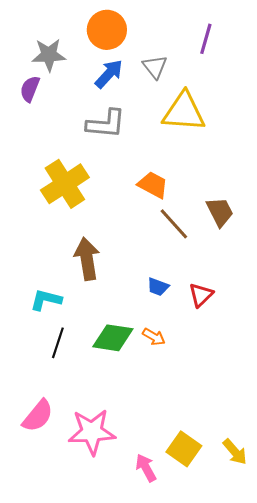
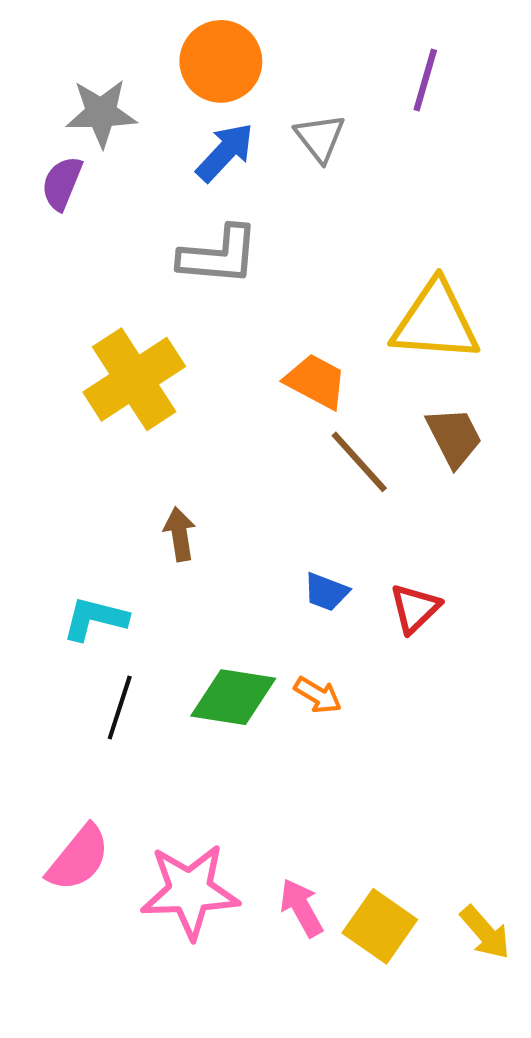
yellow triangle: (184, 112) -> (436, 321), moved
brown arrow: (87, 259) -> (180, 534), size x0.6
pink arrow: (146, 468) -> (301, 908), moved

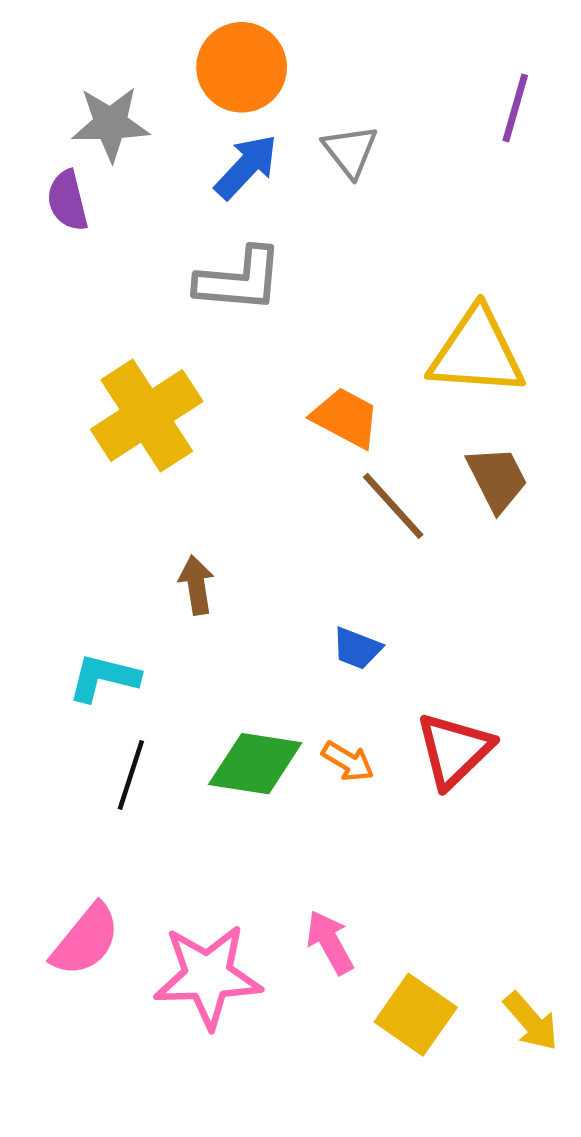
purple line: (425, 80) -> (515, 108), moved
purple semicircle: (62, 183) -> (68, 201), turned -36
red triangle: (415, 608) -> (454, 750), moved, size x1.4
pink arrow: (301, 908) -> (330, 942), moved

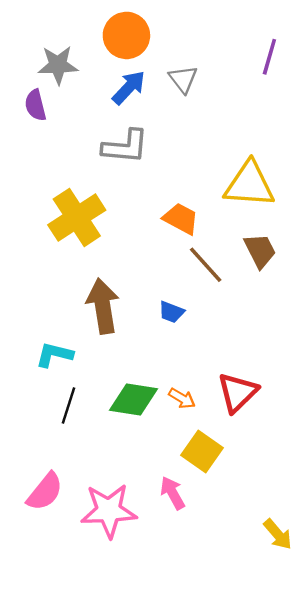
brown arrow: (196, 585) -> (103, 306), size x1.8
blue trapezoid: (357, 648) -> (171, 312), moved
yellow square: (416, 1015) -> (202, 452), moved

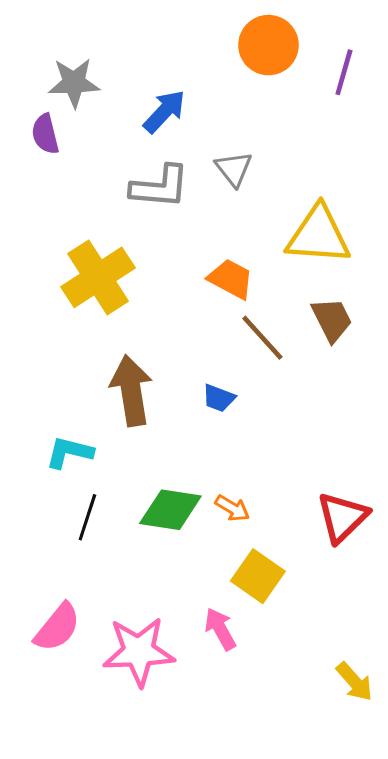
orange circle: (126, 35) -> (268, 45), moved
gray triangle: (183, 79) -> (234, 169), moved
red triangle: (238, 392) -> (342, 517), moved

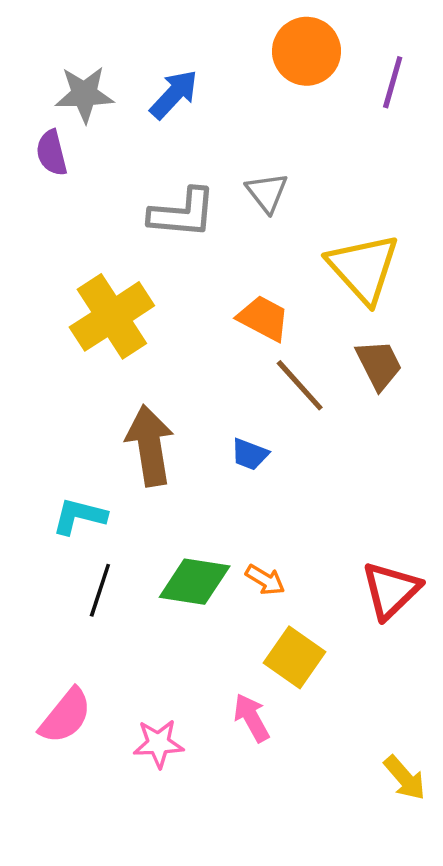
blue arrow: (164, 111) -> (174, 94), moved
yellow triangle: (318, 235) -> (363, 268), turned 44
pink star: (139, 652) -> (158, 744), size x0.6

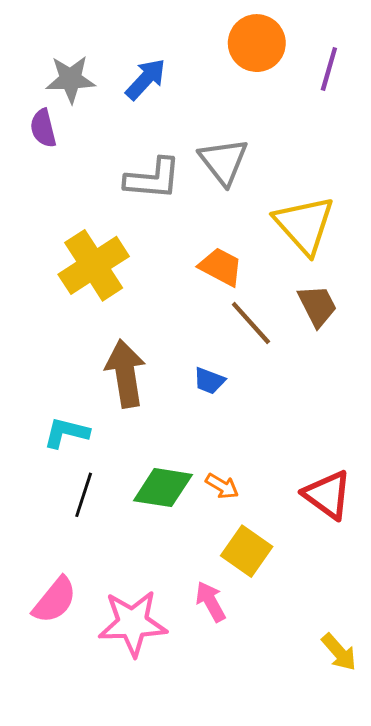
gray triangle: (267, 192) -> (224, 161), size x1.4
red triangle: (391, 590) -> (327, 495), turned -40
pink star: (158, 744) -> (133, 623), size x1.6

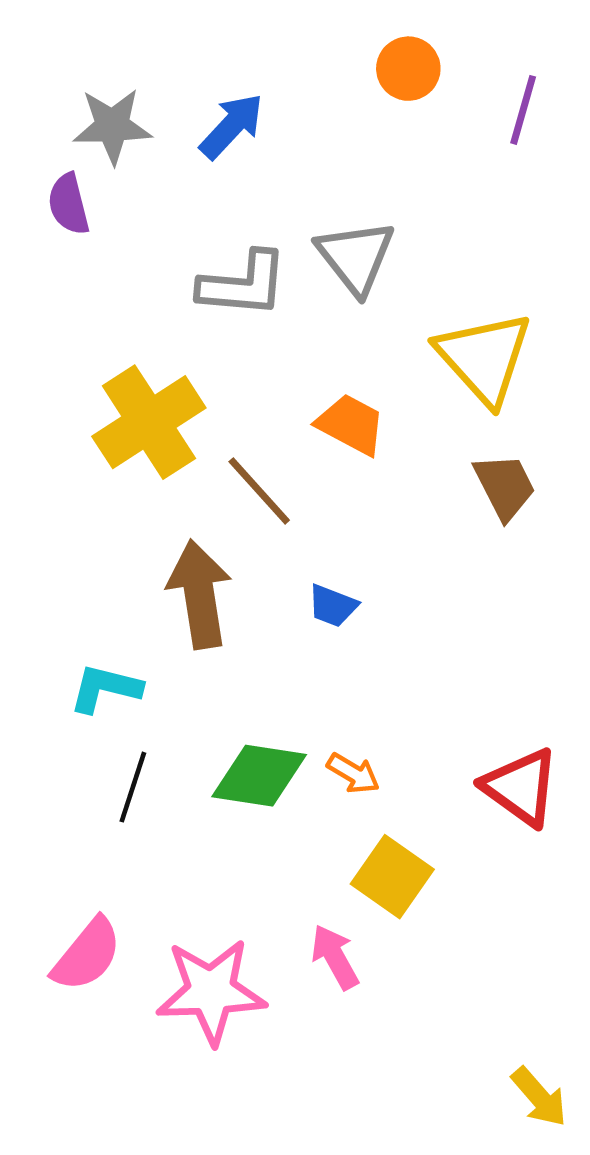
orange circle: (257, 43) -> (408, 69), size x0.7
brown line: (251, 323) -> (259, 491), moved
yellow arrow: (339, 652) -> (539, 1097), moved

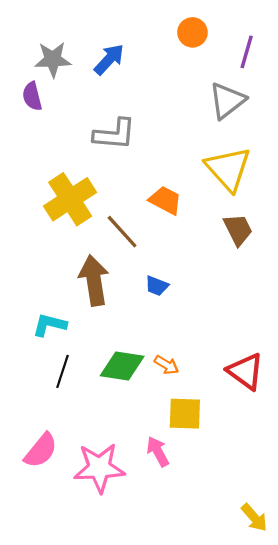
gray triangle: (356, 257) -> (227, 101), moved, turned 30
yellow square: (392, 877) -> (185, 414), turned -33

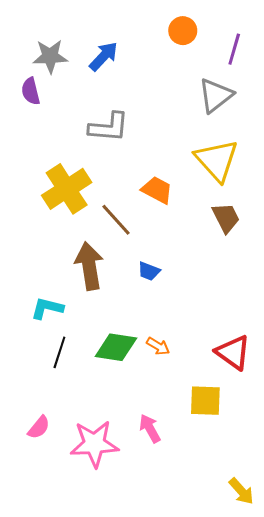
yellow square: (185, 414) -> (205, 401), moved
pink semicircle: (41, 450) -> (39, 427), size x0.7

